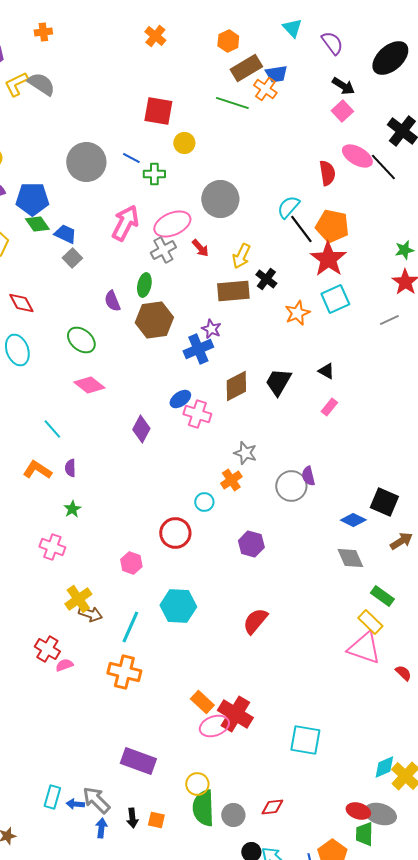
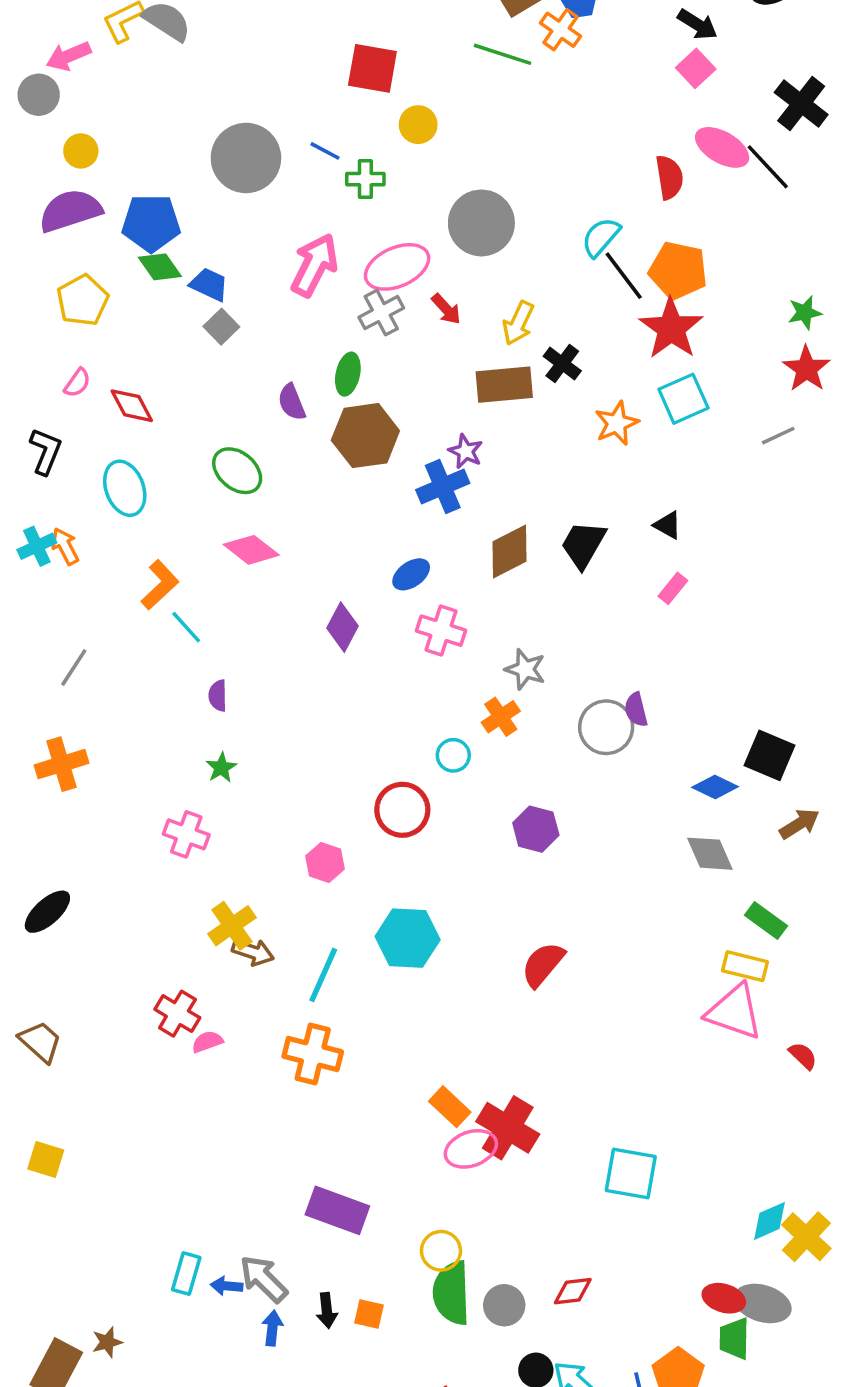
pink cross: (197, 414) -> (441, 631), moved
orange L-shape: (37, 470) -> (160, 585), moved, turned 104
yellow rectangle: (370, 622) -> (745, 966), turned -30

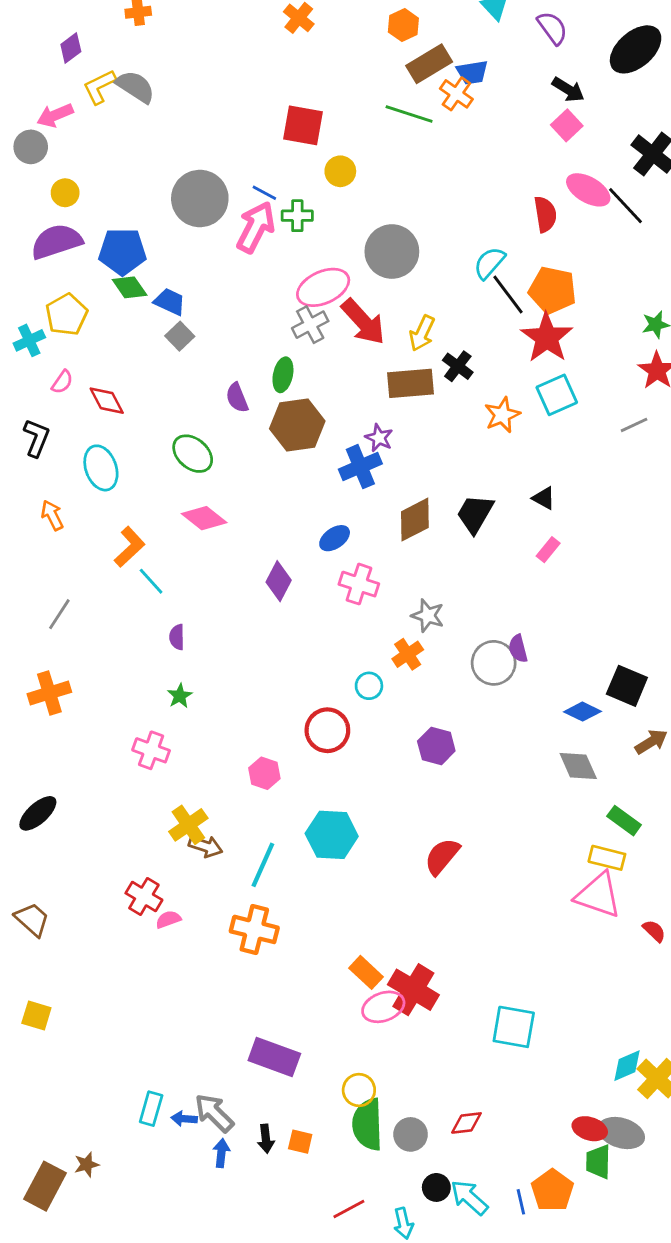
pink arrow: (314, 265) -> (256, 227), moved
red arrow: (446, 309) -> (363, 322), size x1.8
cyan cross: (37, 546) -> (29, 340), moved

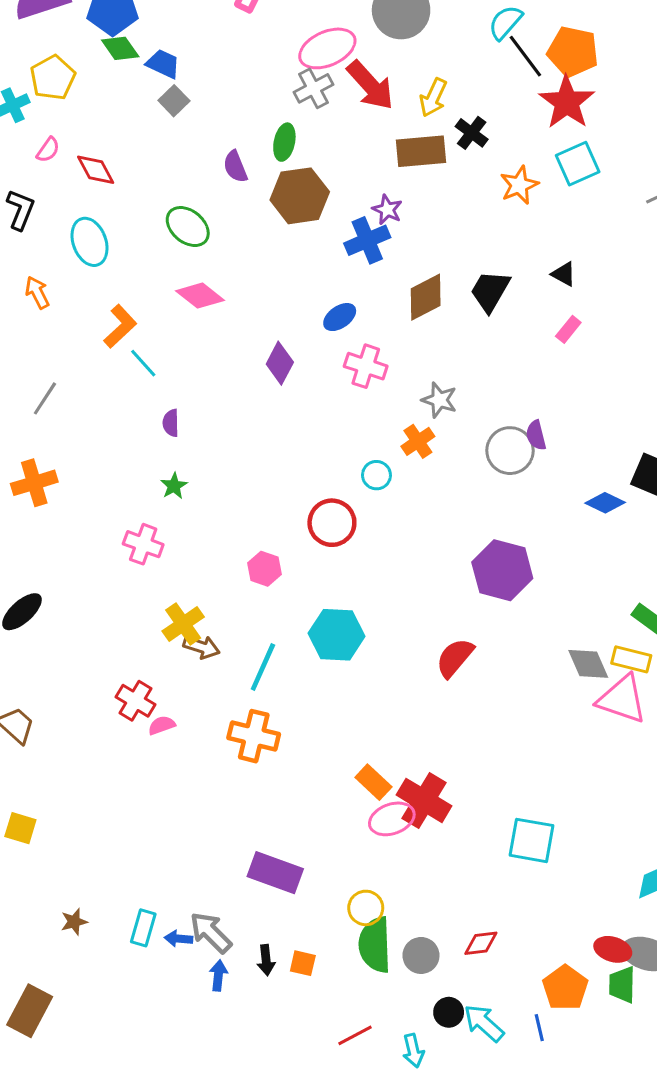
purple hexagon: (436, 746) -> (502, 570), moved, size x1.5
gray diamond: (578, 766) -> (588, 664), moved
brown star: (87, 1165) -> (74, 922), moved
orange pentagon: (552, 1190) -> (565, 988), moved

